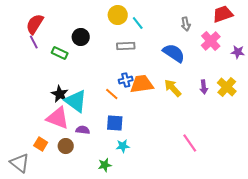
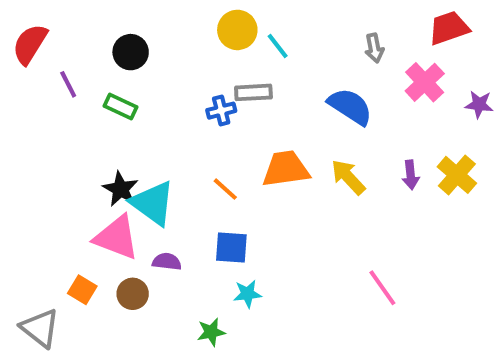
red semicircle: (35, 24) -> (30, 44), moved
black circle: (81, 37) -> (131, 52), moved
blue cross: (126, 80) -> (221, 111), moved

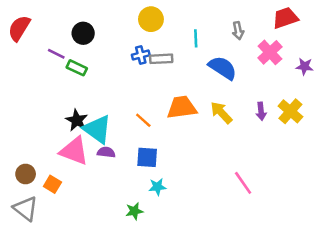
cyan line: (278, 46) -> (196, 38), moved, turned 36
purple line: (68, 84) -> (56, 54), moved, turned -36
blue cross: (221, 111) -> (141, 55), moved
purple semicircle: (167, 262) -> (106, 152), moved
brown circle: (133, 294) -> (26, 174), moved

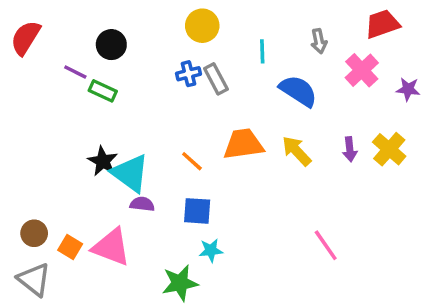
gray rectangle: (161, 59) -> (216, 79), turned 65
pink triangle: (74, 151) -> (111, 247), moved
green star: (134, 211) -> (180, 283), size x1.5

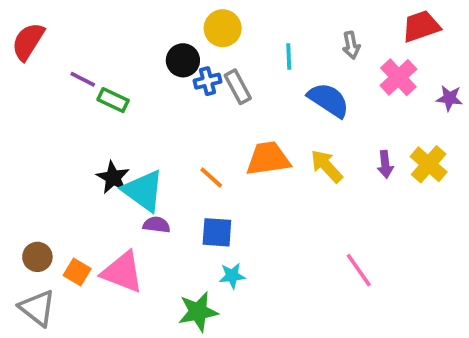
black circle: (111, 45) -> (183, 60), moved

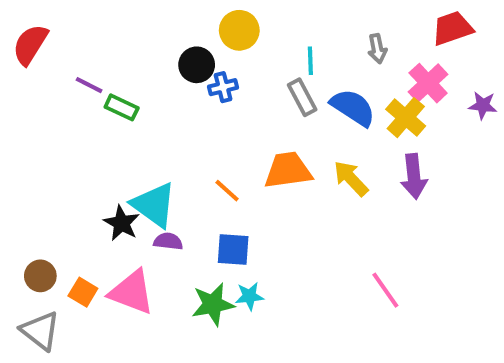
gray rectangle: (238, 87) -> (302, 97), moved
purple arrow: (385, 164) -> (414, 176), size x1.5
yellow cross: (429, 164) -> (406, 118), moved
black star: (113, 178) -> (122, 223), moved
green star: (198, 312) -> (213, 304), moved

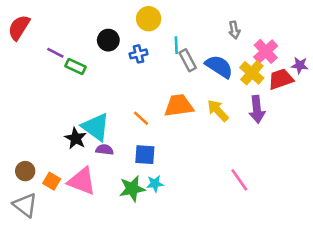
red trapezoid: (452, 28) -> (281, 79), moved
cyan line: (310, 61) -> (176, 45), moved
black circle: (197, 65) -> (108, 40), moved

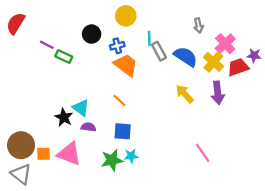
orange trapezoid: (179, 106) -> (126, 65), moved, turned 45
cyan triangle: (96, 127) -> (81, 108), size x0.7
brown circle: (25, 171) -> (21, 145), size x1.6
orange square: (52, 181) -> (43, 154), turned -32

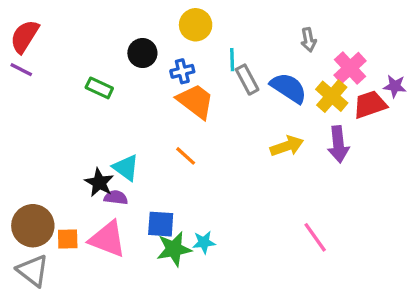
purple line: (47, 45) -> (21, 70), moved
yellow arrow: (185, 94) -> (287, 146), turned 114
purple semicircle: (88, 127) -> (116, 197), moved
blue square: (123, 131) -> (161, 224), moved

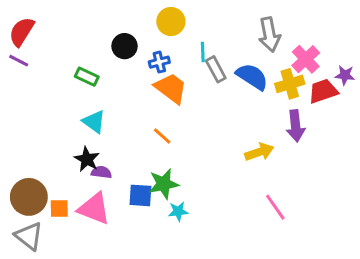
gray arrow: (308, 40) -> (269, 35), size x1.6
yellow cross: (332, 96) -> (290, 84), turned 32
yellow arrow: (287, 146) -> (259, 152), moved
cyan triangle: (126, 168) -> (94, 122), moved
green star: (174, 249) -> (164, 184), moved

